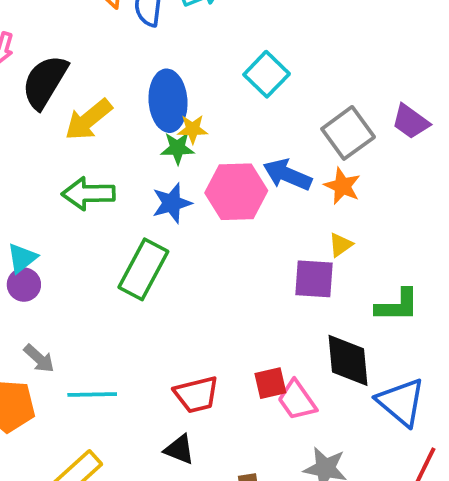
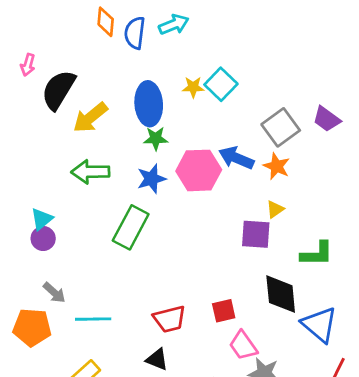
yellow star: (193, 129) -> (193, 87), moved
pink trapezoid: (297, 400) -> (243, 345), moved

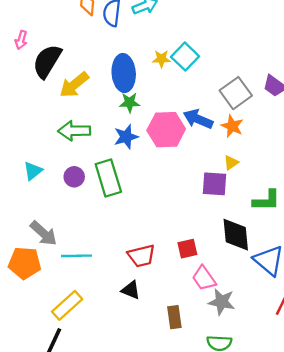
green rectangle: (131, 227) -> (108, 178), turned -45
purple circle: (43, 238) -> (74, 177), moved
gray arrow: (54, 293) -> (43, 233), size x1.4

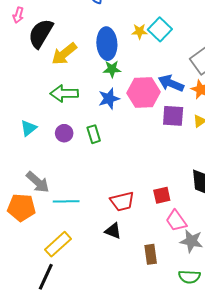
green rectangle: (108, 178) -> (94, 134), size x0.6
purple square: (215, 184) -> (173, 116), moved

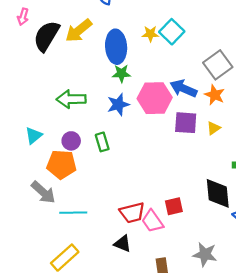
yellow arrow: (64, 54) -> (79, 31), moved
orange pentagon: (21, 208) -> (61, 164), moved
pink trapezoid: (176, 221) -> (152, 221), moved

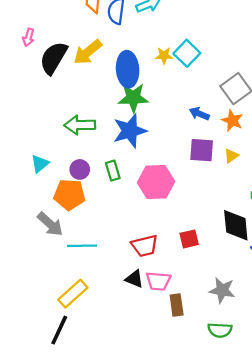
green star: (121, 73) -> (133, 98), size x1.5
blue arrow: (184, 88) -> (199, 114), size x0.7
pink hexagon: (155, 98) -> (156, 182), moved
blue star: (118, 105) -> (130, 131), size x1.4
pink trapezoid: (152, 221) -> (158, 281), moved, turned -50

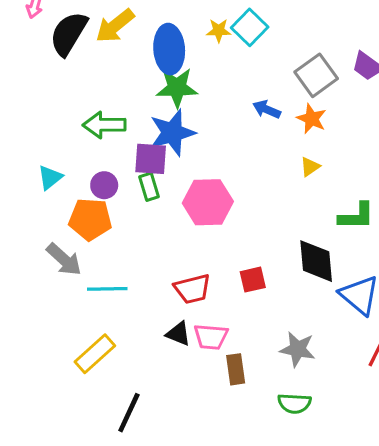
purple square: (202, 150) -> (151, 159), moved
black line: (59, 330) -> (129, 413), moved

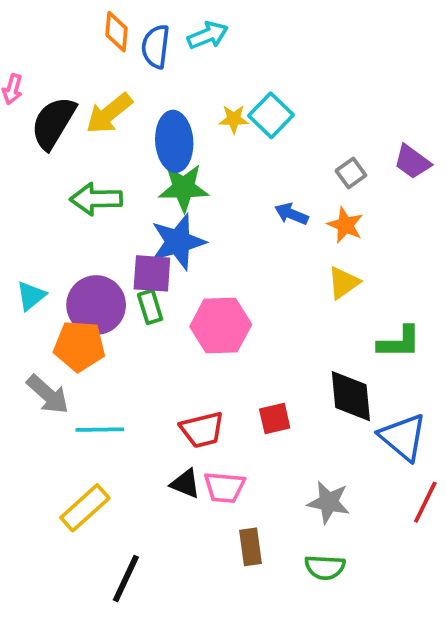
gray square: (316, 75) -> (351, 173), size x0.6
green arrow: (104, 125) -> (96, 199), moved
yellow triangle: (310, 167) -> (343, 283), size x1.4
purple circle: (104, 185) -> (96, 305), size x1.8
brown rectangle: (236, 369) -> (250, 547), moved

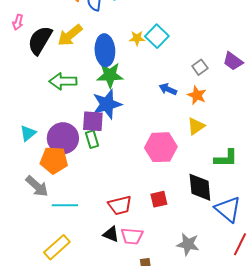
pink hexagon: (221, 326) -> (161, 147), moved

